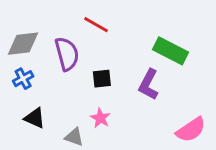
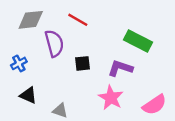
gray diamond: (23, 44) -> (31, 20), moved
purple L-shape: (149, 84) -> (120, 68), turned 80
pink star: (100, 118) -> (111, 98), moved, size x1.5

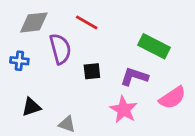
blue cross: (19, 63) -> (19, 61), moved, turned 35
black triangle: (28, 95) -> (31, 107), turned -42
pink semicircle: (154, 105) -> (172, 98), moved

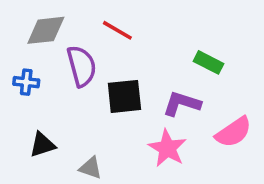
green rectangle: (154, 46) -> (208, 62), size x0.7
black square: (92, 71) -> (124, 96), size x1.5

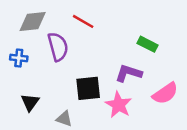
black square: (124, 96) -> (88, 88), moved
black triangle: (42, 145) -> (30, 102), turned -36

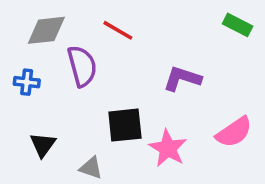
green rectangle: (148, 44) -> (238, 25), moved
purple L-shape: (129, 73) -> (182, 79), moved

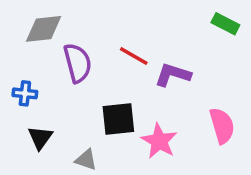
red line: (118, 30) -> (134, 56), moved
blue cross: (27, 82) -> (25, 93), moved
pink semicircle: (234, 132) -> (222, 126), turned -72

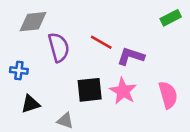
green rectangle: (225, 24) -> (171, 18), turned -54
black triangle: (40, 138) -> (30, 104), turned 36
pink star: (159, 141) -> (123, 91), moved

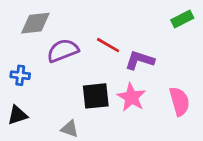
purple semicircle: (59, 47) -> (63, 51), turned -96
black triangle: (30, 104) -> (17, 115), moved

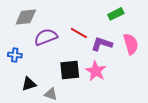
green rectangle: (182, 19) -> (116, 14), moved
pink semicircle: (179, 101) -> (131, 44), moved
black triangle: (17, 115) -> (29, 84), moved

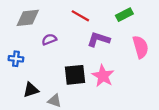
red line: (79, 33) -> (80, 16), moved
purple semicircle: (46, 37) -> (49, 39), size x0.6
purple L-shape: (102, 44) -> (99, 39), moved

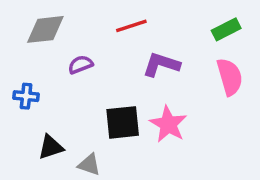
green rectangle: (124, 15) -> (226, 29), moved
red line: (80, 16) -> (131, 26), turned -48

